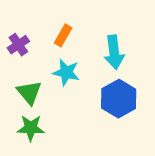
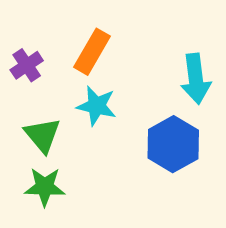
orange rectangle: (63, 35) -> (92, 52), size x1.4
cyan arrow: (114, 52) -> (196, 79), moved

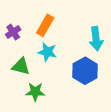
green triangle: (42, 135) -> (21, 66), turned -36
green star: (45, 187) -> (35, 92), moved

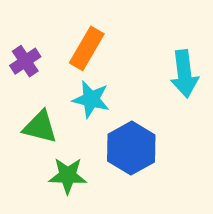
blue hexagon: (85, 71) -> (131, 148), moved

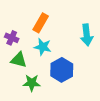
purple cross: (25, 61) -> (12, 38), moved, turned -32

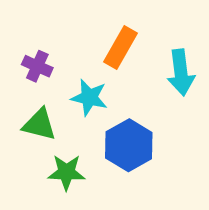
orange rectangle: (41, 23) -> (120, 48), moved
purple cross: (12, 38) -> (37, 66), moved

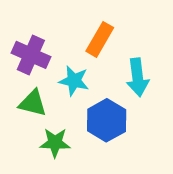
purple cross: (37, 66) -> (31, 55), size x1.5
cyan arrow: (181, 72) -> (138, 77), moved

